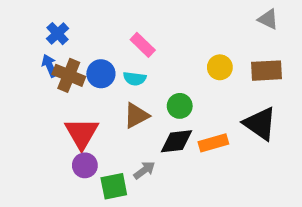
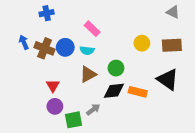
blue cross: (58, 34) -> (47, 13), moved, turned 32
blue arrow: (50, 66) -> (24, 42), moved
red triangle: (82, 133) -> (53, 86), size x0.6
orange rectangle: (213, 143) -> (138, 92), turned 30

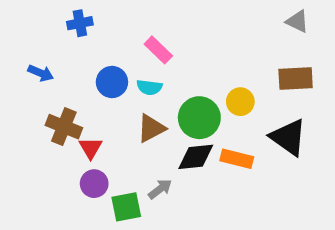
blue arrow: (24, 42) -> (41, 73), turned 136
yellow circle: (142, 43) -> (240, 102), moved
brown cross: (45, 48) -> (64, 127), moved
green circle: (116, 68) -> (199, 118), size x1.5

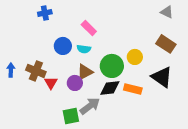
blue arrow: (41, 73) -> (11, 70), moved, turned -112
brown rectangle: (296, 78) -> (166, 44), turned 36
purple circle: (94, 184) -> (75, 83), moved
gray arrow: (160, 189) -> (90, 106), size x1.5

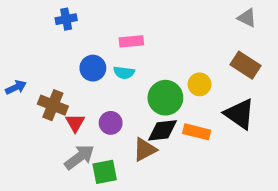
pink rectangle: (89, 28) -> (131, 41), turned -49
blue arrow: (11, 70) -> (16, 87), moved, turned 64
brown triangle: (85, 72) -> (145, 150), moved
gray arrow: (90, 106) -> (80, 157), moved

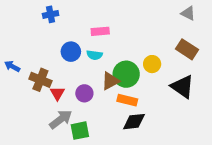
blue arrow: (16, 87) -> (12, 66), turned -126
black diamond: (162, 130) -> (134, 122), moved
orange rectangle: (197, 132) -> (127, 100), moved
brown triangle: (145, 150) -> (110, 81), moved

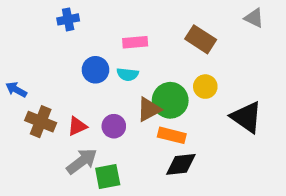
brown rectangle: (187, 49) -> (201, 39), moved
brown cross: (40, 80) -> (41, 122), moved
red triangle: (57, 93) -> (77, 126), turned 35

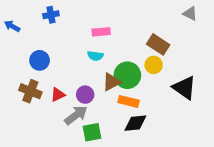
brown rectangle: (201, 39) -> (158, 44), moved
blue circle: (96, 70) -> (40, 60), moved
blue arrow: (16, 90) -> (12, 26), moved
gray arrow: (82, 161) -> (76, 115), moved
green square: (108, 177) -> (92, 132), moved

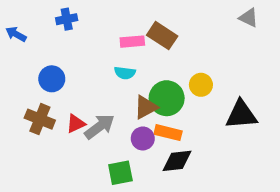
brown rectangle: (158, 44) -> (162, 36), moved
black triangle: (184, 88) -> (241, 115), turned -40
purple circle: (85, 95) -> (143, 138), moved
gray arrow: (76, 115) -> (100, 127), moved

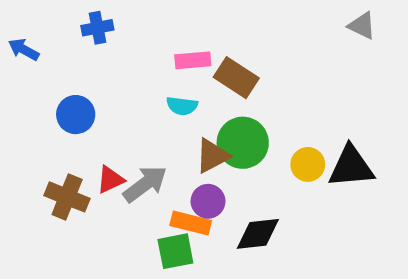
brown rectangle: (162, 36) -> (236, 78), moved
yellow circle: (201, 85) -> (308, 164), moved
brown cross: (40, 119) -> (67, 197), moved
orange rectangle: (168, 133) -> (191, 223), moved

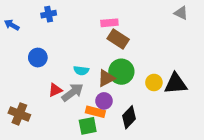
pink rectangle: (193, 60) -> (109, 23), moved
cyan semicircle: (182, 106) -> (81, 71), moved
brown cross: (67, 197) -> (19, 114), moved
black diamond: (258, 234) -> (129, 117), turned -40

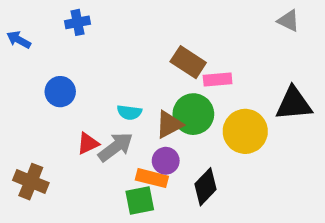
pink rectangle: (109, 23) -> (218, 79), moved
yellow circle: (154, 82) -> (245, 131), size x1.6
black triangle: (176, 84) -> (294, 104), moved

